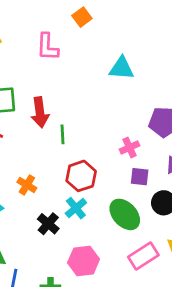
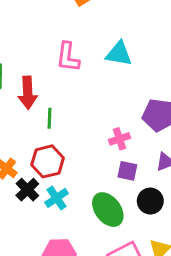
pink L-shape: (47, 47) -> (68, 57), moved
red hexagon: (81, 176) -> (48, 161), moved
black cross: (48, 224) -> (27, 190), moved

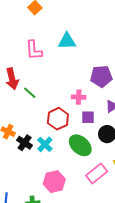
green line: (49, 118) -> (30, 93), turned -40
pink cross: (119, 139) -> (79, 97), turned 32
red hexagon: (48, 161) -> (58, 119), moved

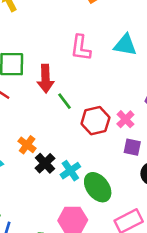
pink cross: (79, 97) -> (125, 119), turned 32
red hexagon: (58, 119) -> (95, 121), moved
green ellipse: (80, 145) -> (98, 187), moved

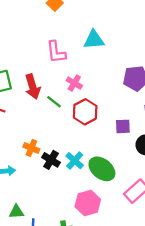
pink cross: (125, 119) -> (74, 83), moved

